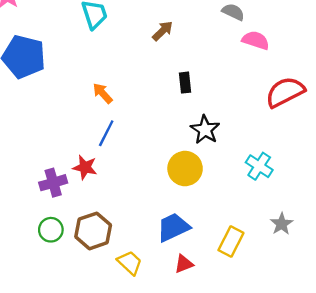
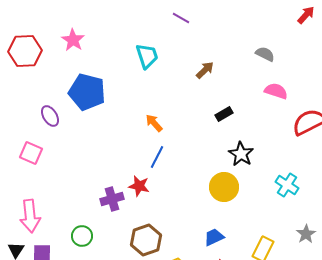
pink semicircle: (256, 40) -> (276, 91), moved
black rectangle: (185, 83) -> (224, 114), turned 66
blue trapezoid: (173, 227) -> (214, 237), size x0.7
green circle: (51, 230) -> (82, 236), moved

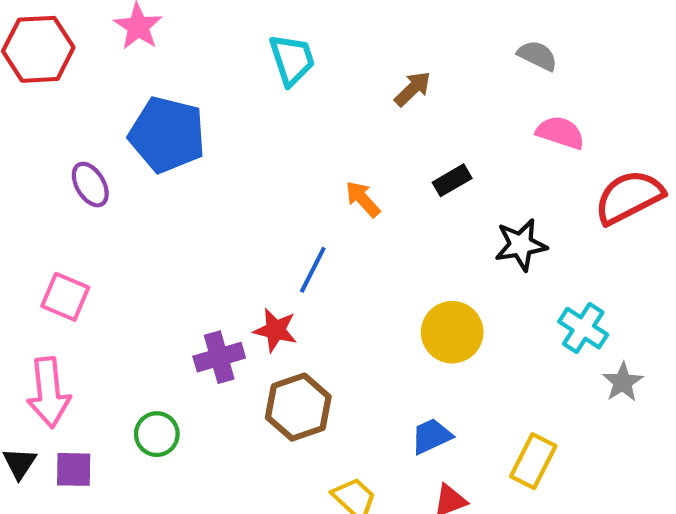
orange arrow: (154, 123) -> (363, 199), moved
pink square: (31, 153) -> (65, 297), moved
black star: (241, 154) -> (521, 245), moved, turned 30
gray star: (306, 234) -> (623, 382), moved
brown hexagon: (146, 240) -> (298, 407), moved

